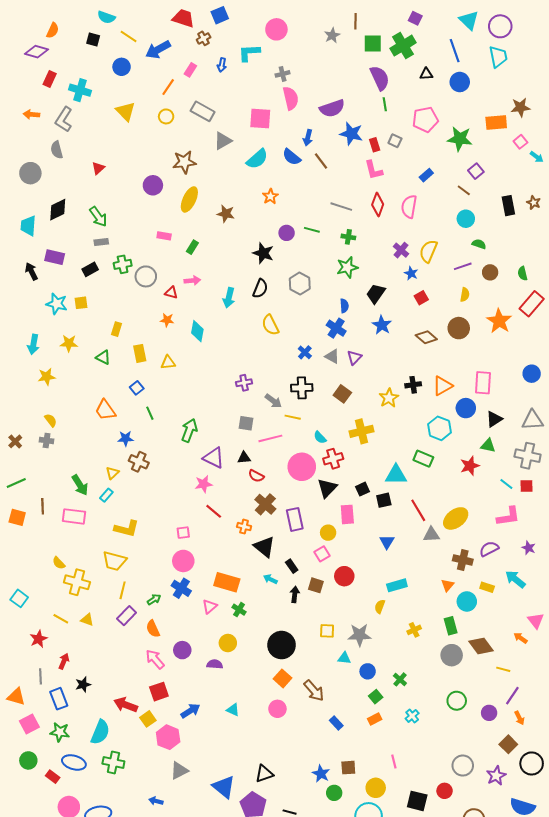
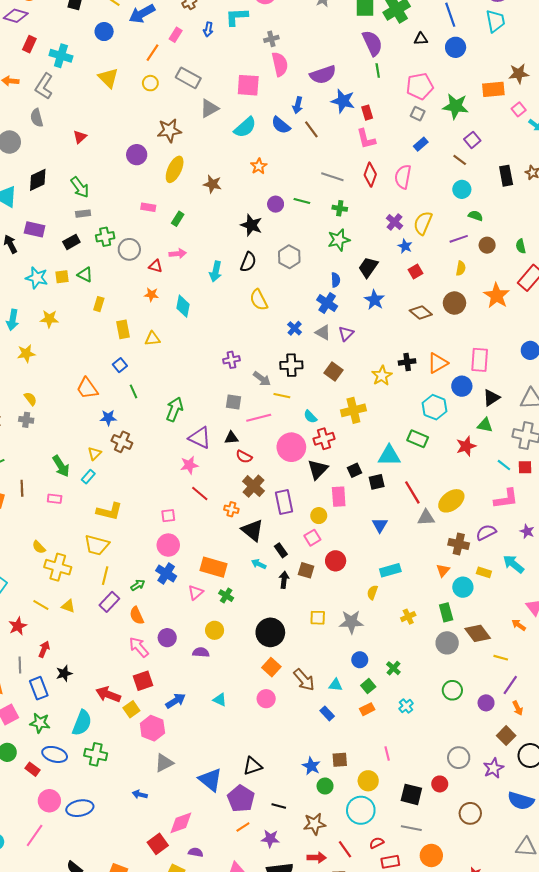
gray square: (395, 141) -> (418, 114), moved
green triangle: (103, 357) -> (85, 275), moved
pink rectangle: (74, 516) -> (55, 499), size x0.6
cyan triangle: (344, 658) -> (336, 685), moved

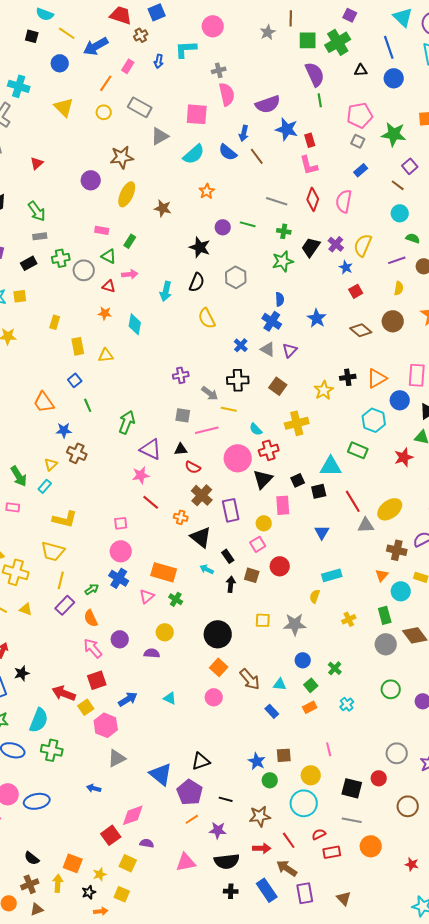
black trapezoid: (368, 267) -> (311, 247), moved
green triangle: (85, 275) -> (109, 256), moved

